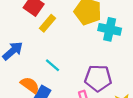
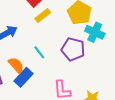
purple pentagon: (98, 78) -> (73, 49), moved

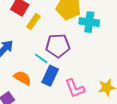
purple pentagon: (73, 49) -> (58, 46), moved
blue rectangle: (23, 77) -> (50, 76), moved

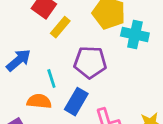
cyan line: (41, 58) -> (51, 79), moved, turned 32
orange semicircle: (23, 78) -> (39, 101), turned -30

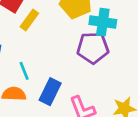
purple pentagon: (90, 62) -> (93, 48), moved

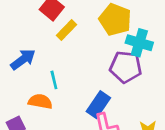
blue rectangle: (50, 92) -> (98, 105), moved

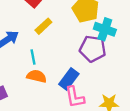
yellow rectangle: (66, 30) -> (43, 26), moved
orange semicircle: (40, 101) -> (37, 76), moved

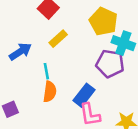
orange semicircle: (37, 76) -> (50, 92), turned 84

